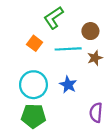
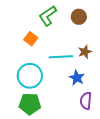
brown circle: (90, 31) -> (79, 17), moved
cyan line: (68, 49) -> (61, 57), moved
blue star: (68, 85) -> (77, 78), moved

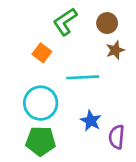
brown star: (85, 52) -> (115, 50), moved
blue star: (77, 78) -> (91, 121), moved

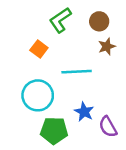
purple semicircle: (117, 137) -> (108, 127), turned -35
green pentagon: (41, 141) -> (54, 131), moved

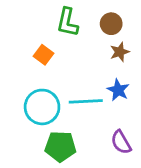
green L-shape: (60, 20) -> (67, 22), turned -44
cyan line: (77, 72) -> (86, 101), moved
blue star: (84, 112) -> (118, 90), moved

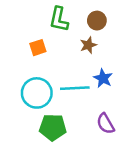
brown star: (120, 52) -> (88, 45), moved
orange square: (43, 55) -> (38, 48), turned 35

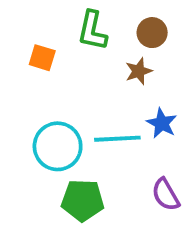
orange square: (38, 48) -> (42, 58), moved, turned 35

